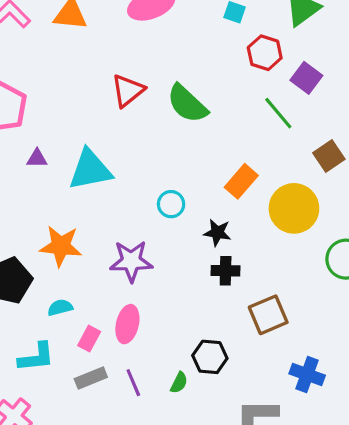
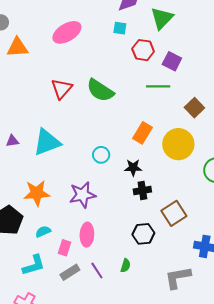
green line: (278, 113) -> (158, 86), turned -40
black hexagon: (210, 357) -> (143, 234), moved

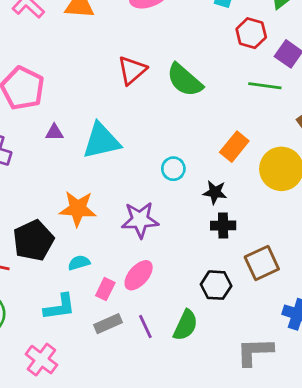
pink ellipse: (87, 235) -> (139, 275), turned 30
green semicircle: (126, 266) -> (186, 325), size x1.6

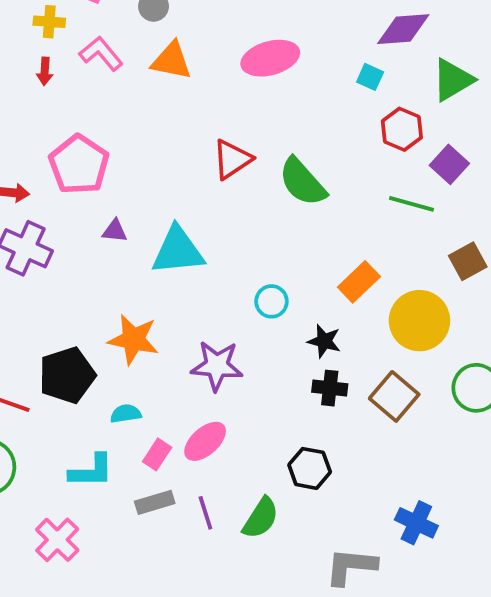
brown square: (262, 263) -> (394, 396), moved, turned -32

